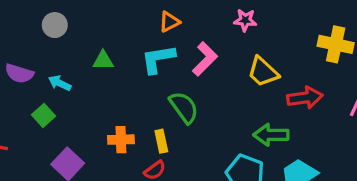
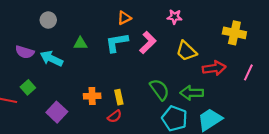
cyan arrow: (60, 83) -> (51, 59), size x1.5
green semicircle: (184, 107) -> (160, 90), moved
green square: (43, 115) -> (28, 87), moved

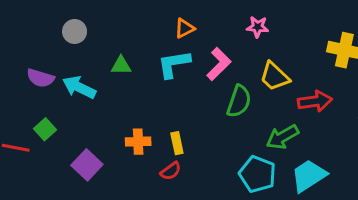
green semicircle: (160, 90) -> (239, 101), moved, turned 55
green arrow: (192, 93) -> (282, 137), turned -30

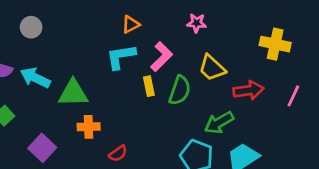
green triangle: (121, 66) -> (73, 93), moved, size x1.6
yellow rectangle: (177, 143) -> (149, 86), moved

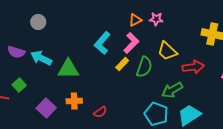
orange triangle: (131, 24) -> (135, 20), moved
cyan L-shape: (121, 57) -> (102, 43), turned -40
yellow rectangle: (149, 86) -> (122, 64), turned 56
orange cross: (89, 127) -> (74, 101), moved

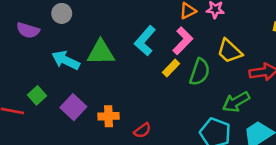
purple semicircle: (16, 52) -> (28, 30), moved
green triangle: (68, 69) -> (101, 52), moved
purple square: (46, 108) -> (73, 107), moved

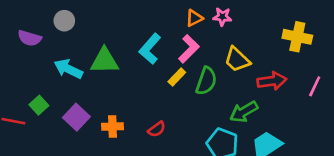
red semicircle: (142, 130) -> (157, 129), moved

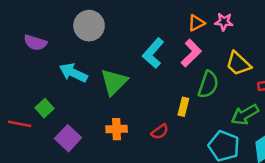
gray circle: (64, 21) -> (89, 26), moved, size x1.5
green triangle: (104, 61) -> (114, 82), moved, turned -44
yellow rectangle: (177, 77) -> (183, 107), moved, turned -30
purple square: (76, 117) -> (68, 138), moved

